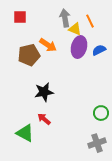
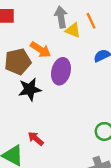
purple ellipse: (79, 47) -> (61, 71), moved
black star: (44, 92) -> (30, 89), moved

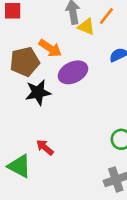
orange line: (91, 21) -> (106, 16), turned 63
purple ellipse: (61, 71) -> (73, 72), turned 50

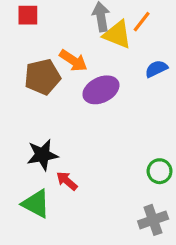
yellow triangle: (86, 27) -> (117, 35), size x1.4
black star: (38, 92) -> (42, 155), moved

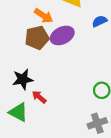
brown pentagon: (42, 77) -> (37, 38), moved

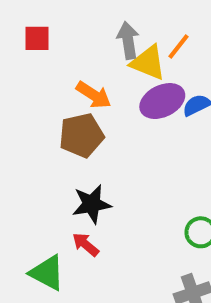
purple ellipse: (62, 35) -> (162, 101), moved
black star: (23, 79) -> (92, 204), moved

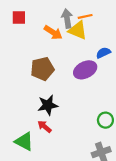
orange line: (178, 46) -> (85, 16), moved, turned 40
orange arrow: (94, 95) -> (53, 32), moved
purple ellipse: (162, 101) -> (85, 70), moved

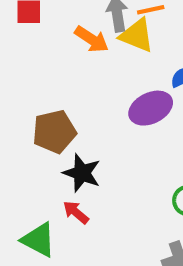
brown pentagon: (42, 69) -> (54, 132), moved
black star: (48, 105) -> (82, 173), turned 30

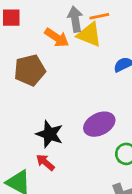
purple ellipse: (151, 108) -> (99, 124), moved
brown pentagon: (54, 132) -> (30, 70), moved

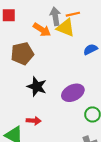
black star: (50, 134) -> (37, 87), moved
red arrow: (45, 162) -> (34, 121), turned 144

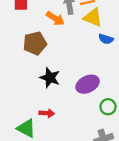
yellow triangle: (66, 28) -> (93, 17), moved
blue semicircle: (90, 49) -> (106, 39), turned -136

